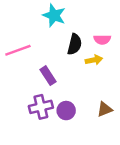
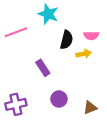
pink line: (18, 50) -> (16, 32), moved
purple cross: (41, 107) -> (16, 104), moved
brown triangle: (105, 109) -> (90, 108), moved

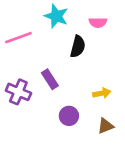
pink semicircle: (91, 36) -> (98, 22), moved
yellow arrow: (84, 54) -> (102, 93), moved
purple cross: (16, 104) -> (18, 92), moved, turned 36

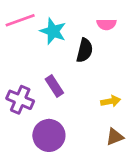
cyan star: (56, 16) -> (53, 31), moved
pink line: (18, 38) -> (20, 20), moved
purple circle: (69, 116) -> (49, 135), moved, size x1.5

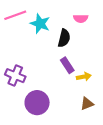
purple rectangle: (54, 86) -> (67, 65), moved

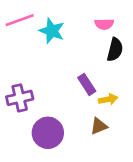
black semicircle: (64, 38) -> (115, 50), moved
purple cross: (15, 76) -> (20, 98), turned -36
brown triangle: (87, 104) -> (99, 126), moved

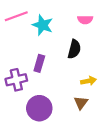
black semicircle: (115, 50) -> (74, 49), moved
purple rectangle: (87, 84) -> (39, 63), moved, turned 49
brown triangle: (99, 126) -> (81, 103), turned -32

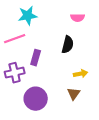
pink line: (16, 16) -> (15, 39), moved
cyan star: (43, 25) -> (28, 16), moved, turned -30

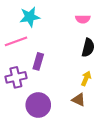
black semicircle: (68, 45) -> (88, 48), moved
yellow arrow: (81, 74) -> (86, 78), turned -56
brown triangle: (74, 94) -> (79, 100), turned -40

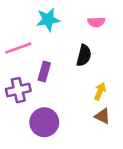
cyan star: (30, 17) -> (48, 20), moved
black semicircle: (88, 48) -> (84, 55), moved
brown triangle: (79, 100) -> (102, 116), moved

